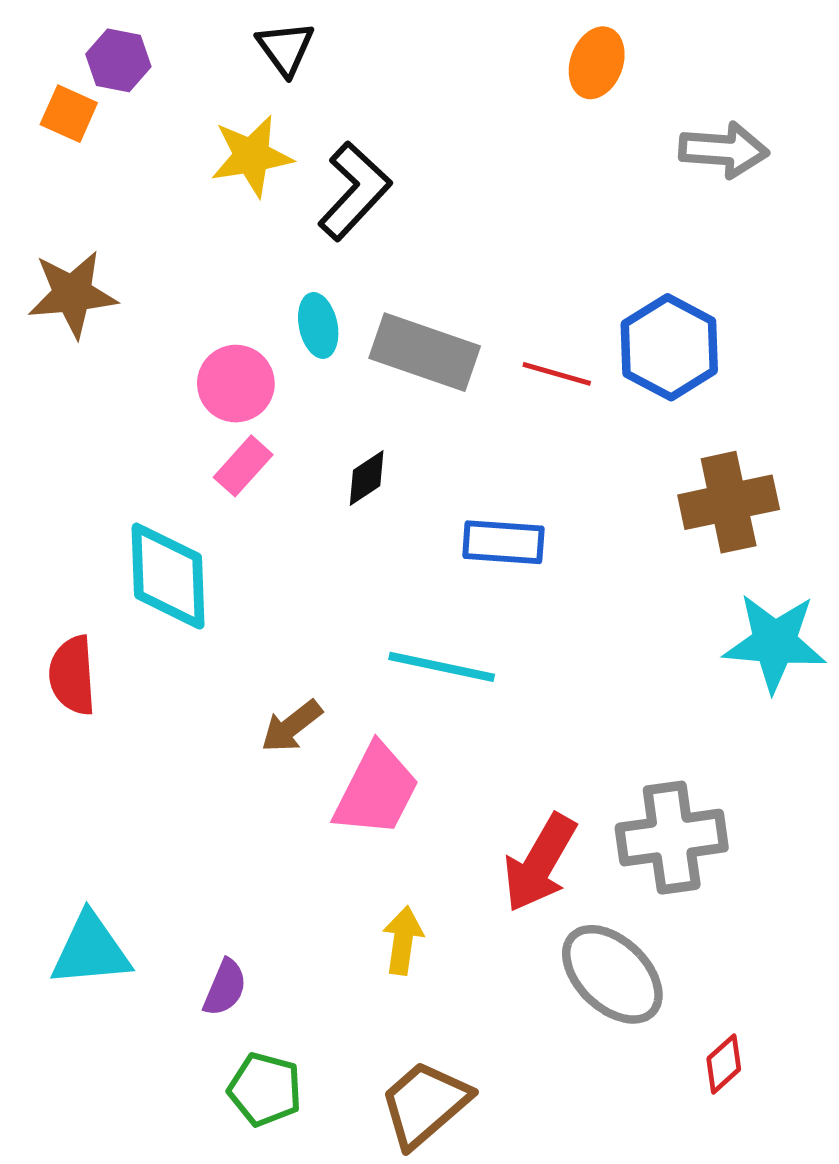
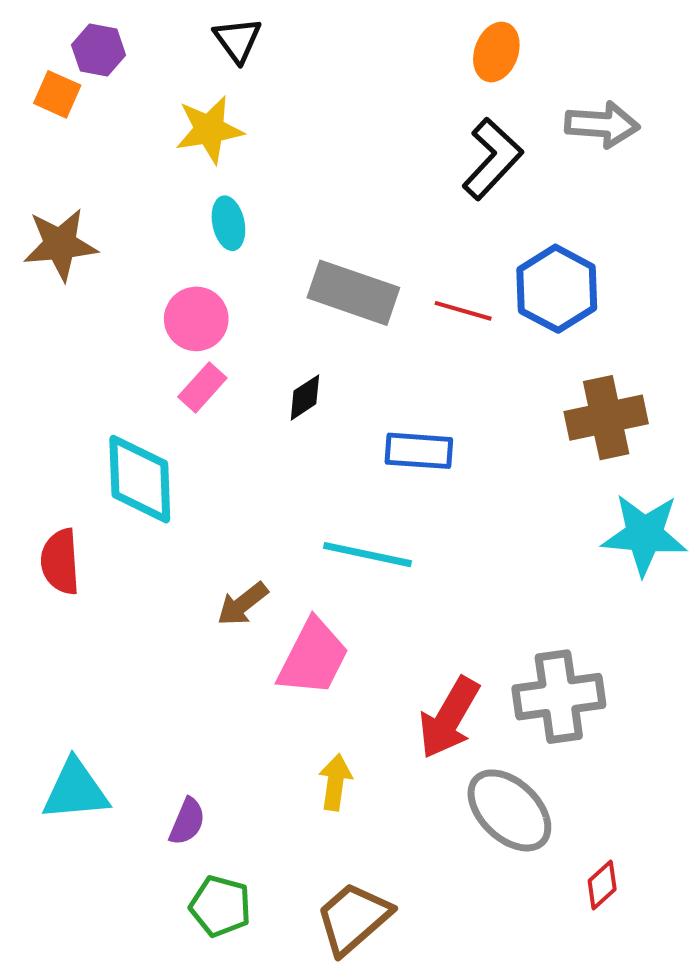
black L-shape: (355, 191) -> (492, 159), moved
cyan ellipse: (318, 325) -> (228, 223), moved

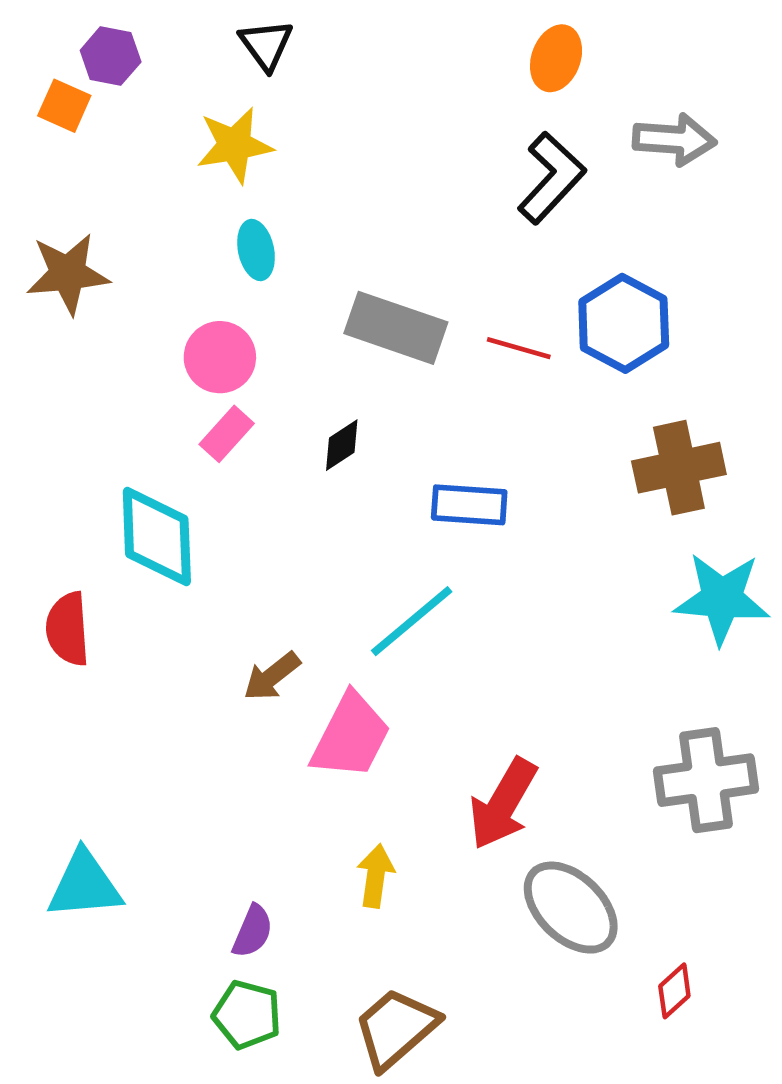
cyan line: (367, 555) -> (412, 621), turned -52
gray cross: (559, 697) -> (706, 780), moved
purple semicircle: (187, 822) -> (253, 931), moved

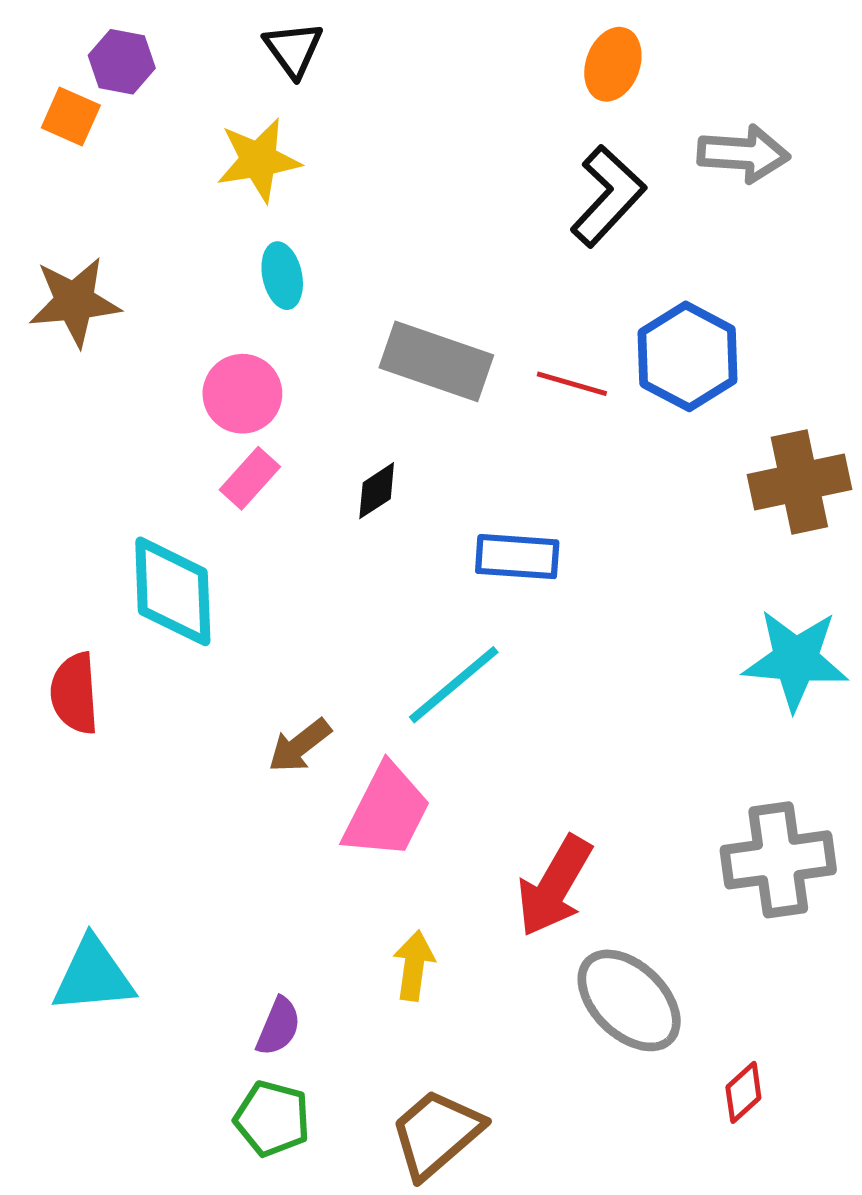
brown cross: (679, 468) -> (799, 482), moved

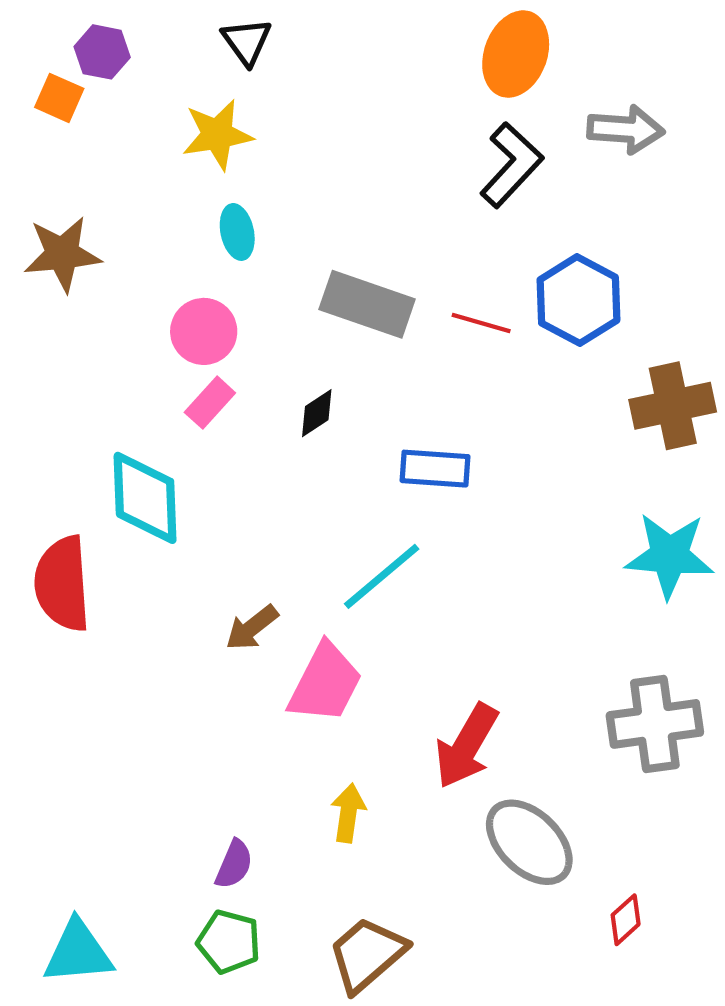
orange ellipse: (613, 64) -> (516, 54), size x1.4
red semicircle: (75, 693) -> (62, 584), size x1.4
cyan triangle: (93, 976) -> (78, 952), moved

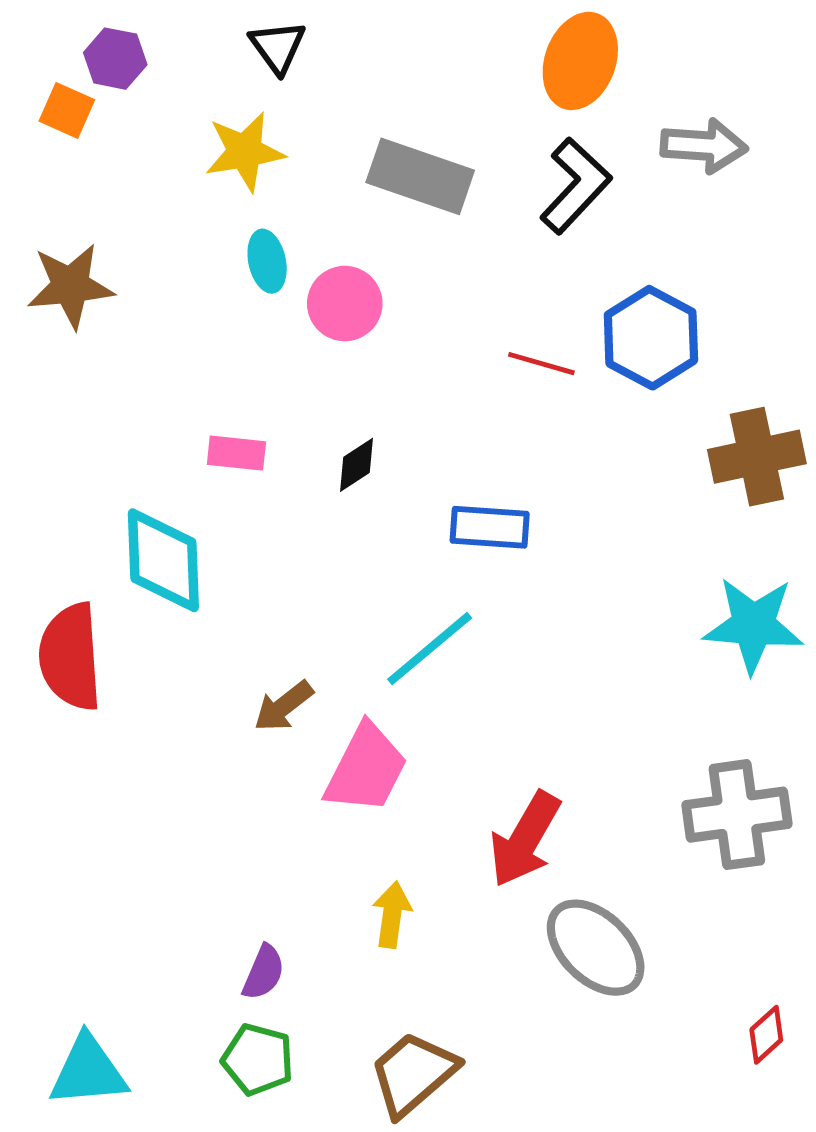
gray rectangle: (367, 304) -> (420, 176), moved
pink circle: (204, 331) -> (345, 304), moved
pink rectangle: (210, 403) -> (236, 453), turned 54
red diamond: (626, 920) -> (766, 1035), moved

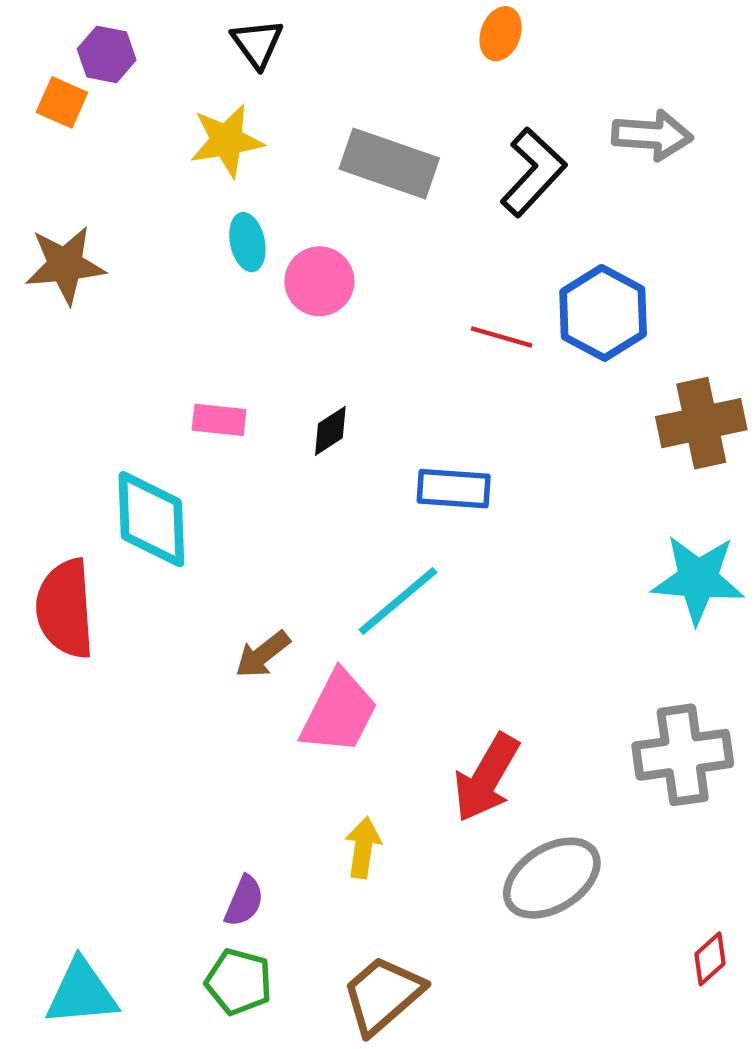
orange ellipse: (580, 61) -> (501, 34), moved, size x0.6
gray ellipse: (596, 948) -> (552, 878), turned -76

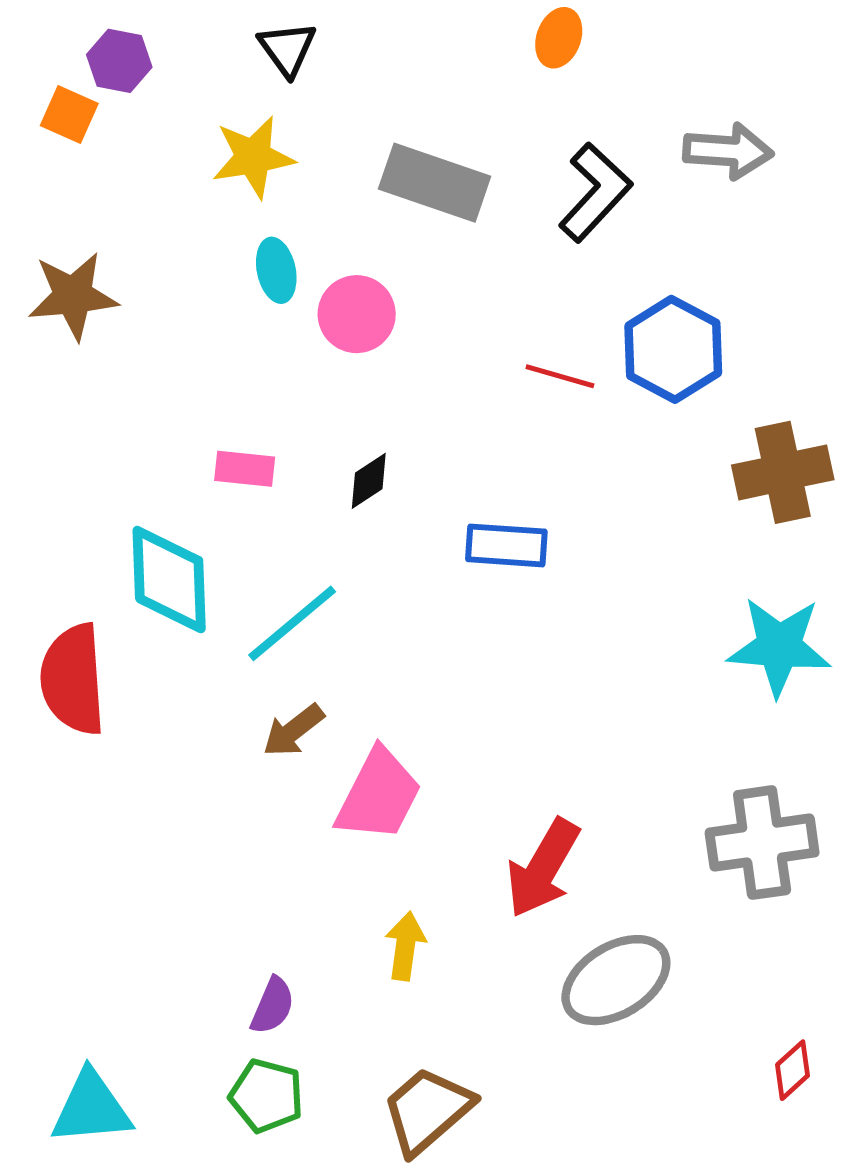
cyan line: (398, 601) -> (292, 623), moved

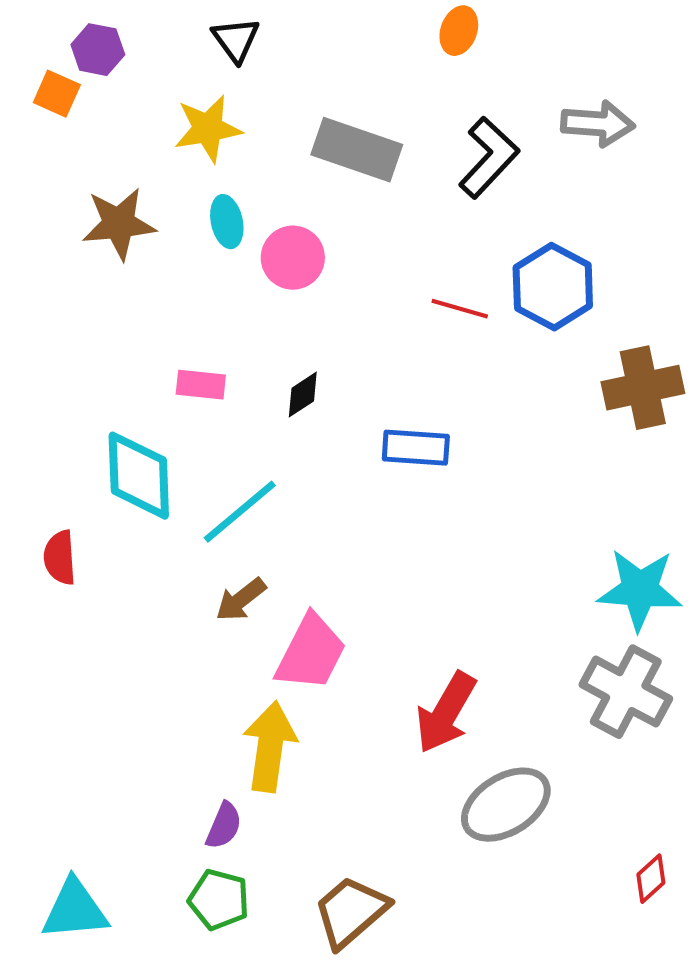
brown star: (73, 296) -> (119, 224), moved
cyan star: (779, 646) -> (640, 590), moved
red semicircle: (73, 679) -> (60, 558), size x0.6
gray cross: (762, 843) -> (626, 692), turned 36
yellow arrow: (405, 946) -> (270, 747), moved, size x1.6

